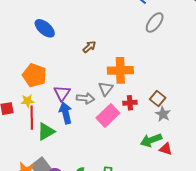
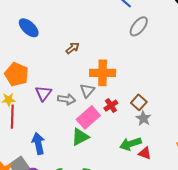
red cross: (130, 103) -> (111, 106), turned -32
blue arrow: (66, 113) -> (38, 144), moved
green triangle: (46, 132) -> (80, 137), moved

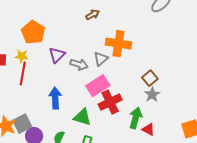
red cross: (111, 106) -> (110, 102), moved, size x1.6
green triangle: (80, 137) -> (82, 117), moved, turned 36
blue arrow: (38, 144) -> (55, 98), moved
green arrow: (130, 144) -> (136, 118), turned 115

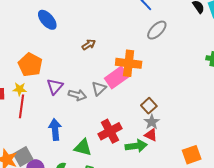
orange cross: (118, 44) -> (129, 63), moved
pink rectangle: (98, 86) -> (117, 78), moved
green arrow: (136, 118) -> (136, 146), turned 70
red triangle: (148, 129) -> (151, 135), moved

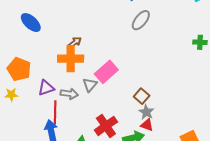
orange cross: (129, 63) -> (71, 59), moved
purple triangle: (55, 86) -> (46, 88), turned 36
red line: (21, 106) -> (55, 112), moved

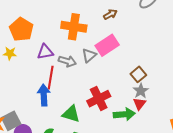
brown arrow: (75, 42) -> (110, 14), moved
red triangle: (147, 125) -> (139, 104), turned 40

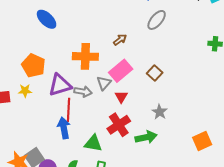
purple triangle: (45, 52) -> (60, 85), size x1.4
brown square: (138, 74) -> (155, 73), moved
red triangle: (139, 104) -> (121, 97), moved

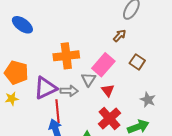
brown arrow: (120, 40) -> (120, 36), moved

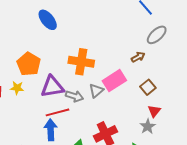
red triangle: (108, 90) -> (154, 111), moved
red line: (57, 111) -> (58, 112), turned 65

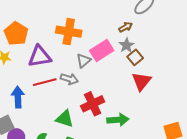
gray arrow: (74, 96) -> (69, 79), moved
red triangle: (154, 111) -> (141, 81), size x1.5
gray star: (148, 126) -> (127, 45), moved
blue arrow: (51, 130) -> (18, 97), moved

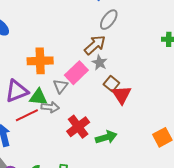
brown arrow: (126, 27) -> (95, 45), size x1.6
brown square: (135, 57) -> (111, 84), moved
green triangle: (65, 119) -> (38, 97), moved

